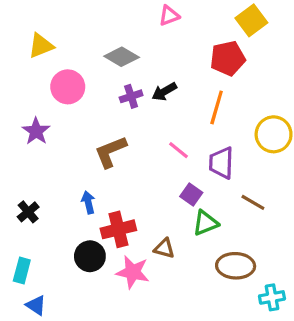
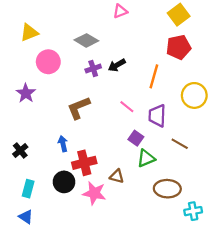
red pentagon: (228, 58) -> (179, 47), moved
cyan rectangle: (22, 271) -> (28, 189), moved

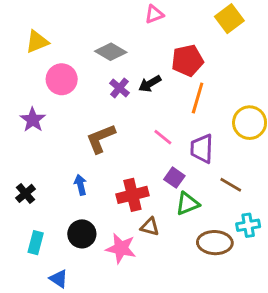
red pentagon: (179, 47) -> (187, 60), moved
purple cross: (93, 69) -> (119, 88), turned -32
red cross: (84, 163) -> (132, 195), moved
cyan cross: (193, 211) -> (248, 225), moved
blue triangle: (26, 217) -> (59, 279), moved

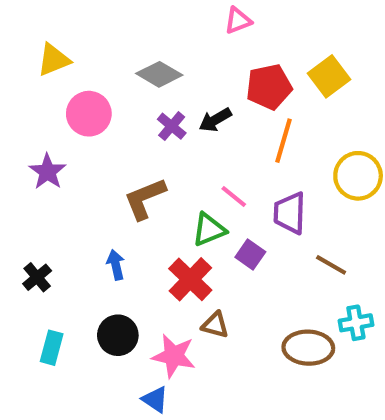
pink triangle: (154, 14) -> (238, 20), moved
yellow square: (229, 19) -> (329, 76), moved
red cross: (132, 195) -> (190, 279), turned -32
green triangle: (187, 204) -> (209, 230), moved
blue triangle: (59, 279) -> (155, 399), moved

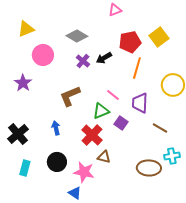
black cross: (37, 277) -> (18, 134), size x1.5

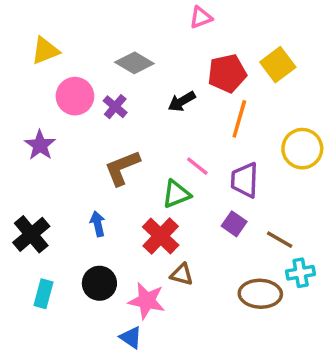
purple cross: (83, 61) -> (115, 107), moved
purple square: (121, 123) -> (234, 224), moved
brown line: (160, 128) -> (280, 240), moved

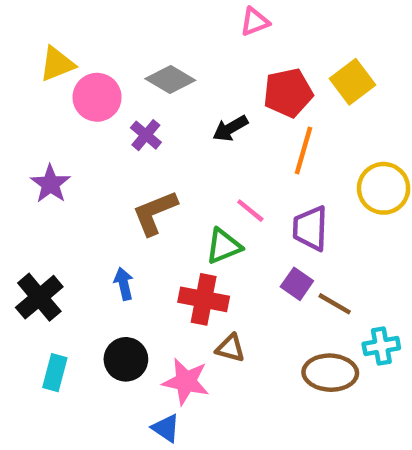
pink circle: (75, 96) -> (97, 97), moved
red cross: (161, 236) -> (204, 299), turned -33
brown line: (280, 240) -> (335, 304), moved

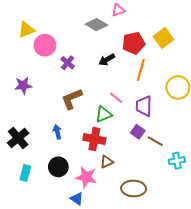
gray diamond: (170, 79) -> (96, 25), moved
purple star: (50, 184) -> (23, 85), turned 30
brown triangle: (230, 348) -> (107, 162), turned -40
brown ellipse: (330, 373) -> (134, 189), moved

